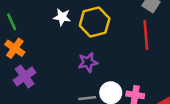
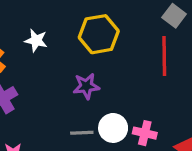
white star: (62, 17) -> (36, 40), moved

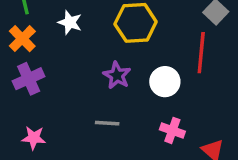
purple star: (86, 86) -> (117, 75), turned 30
white circle: (113, 128) -> (165, 82), moved

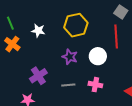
purple cross: (29, 79) -> (38, 76), moved
pink cross: (172, 130) -> (95, 85), moved

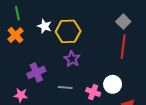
gray square: (121, 12) -> (123, 22), moved
yellow hexagon: (76, 25) -> (68, 31), moved
white circle: (98, 56) -> (113, 84), moved

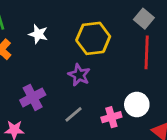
yellow hexagon: (68, 31) -> (93, 38), moved
gray line: (65, 87) -> (73, 114), turned -40
pink cross: (93, 92) -> (111, 117), turned -32

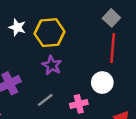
yellow hexagon: (93, 38) -> (50, 33), moved
white circle: (137, 104) -> (102, 83), moved

